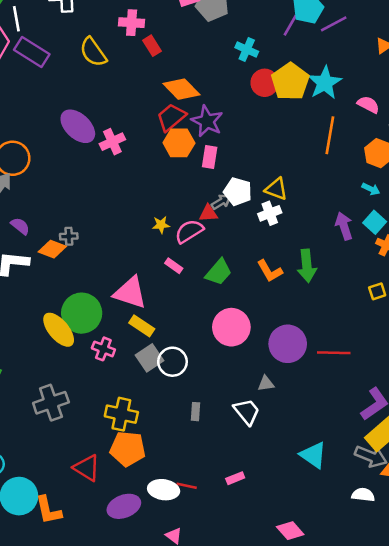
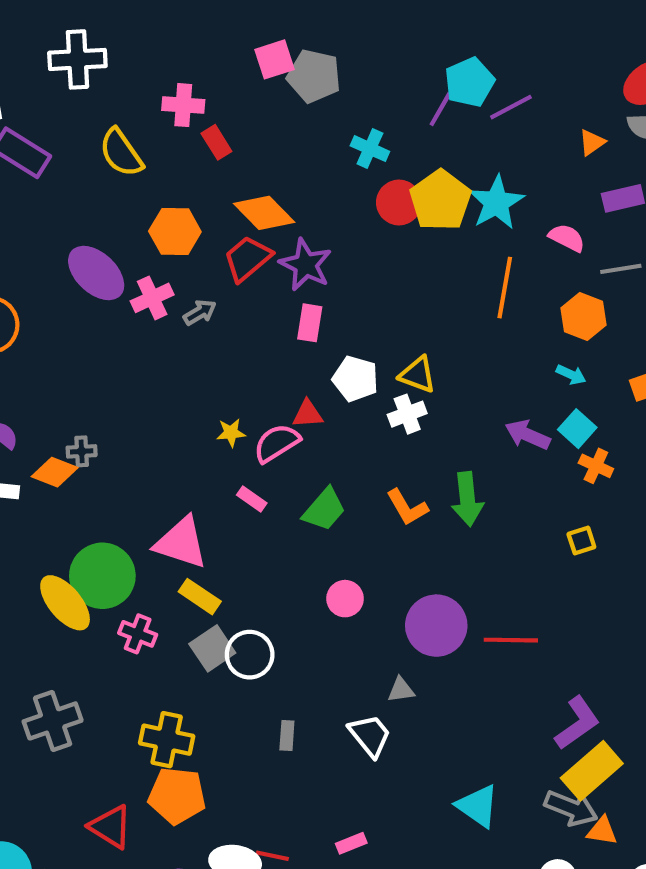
orange hexagon: (179, 143) -> (175, 232), moved
gray arrow: (221, 202) -> (200, 312), moved
purple arrow: (344, 226) -> (528, 435), turned -48
pink circle: (231, 327) -> (345, 599), size x0.6

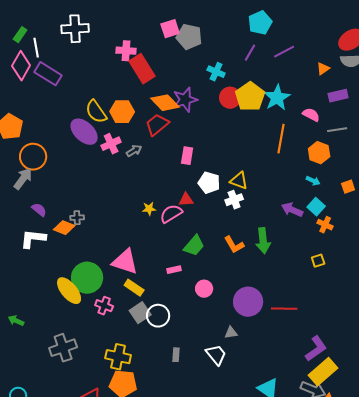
cyan pentagon: (469, 82) -> (260, 23), moved
red rectangle: (216, 142) -> (142, 69), size x1.8
yellow semicircle: (121, 153) -> (96, 112), moved
purple star: (306, 265) -> (185, 100), moved, turned 30
pink rectangle: (252, 499) -> (174, 270), moved, turned -48

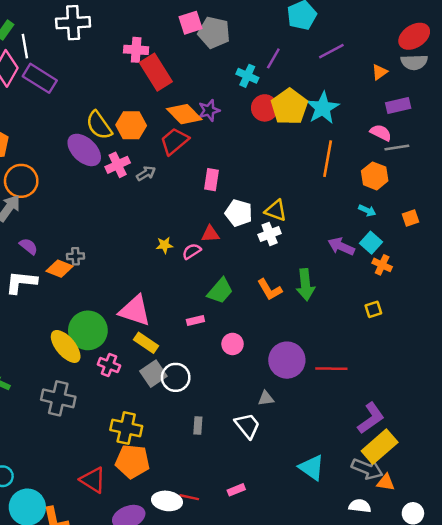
purple line: (250, 53) -> (273, 58), moved
purple star: (185, 100) -> (209, 110), size x0.7
pink semicircle: (311, 115) -> (381, 133), moved
pink semicircle: (171, 214) -> (192, 251), size x0.7
gray cross: (63, 348) -> (58, 398), moved, turned 32

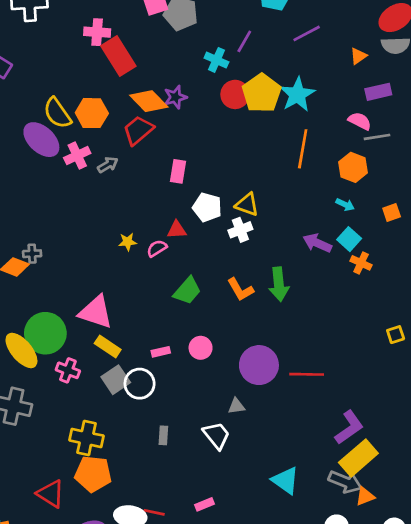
yellow square: (373, 309) -> (396, 335), moved
pink rectangle: (195, 321) -> (161, 352), moved
orange triangle: (386, 482) -> (365, 496), turned -30

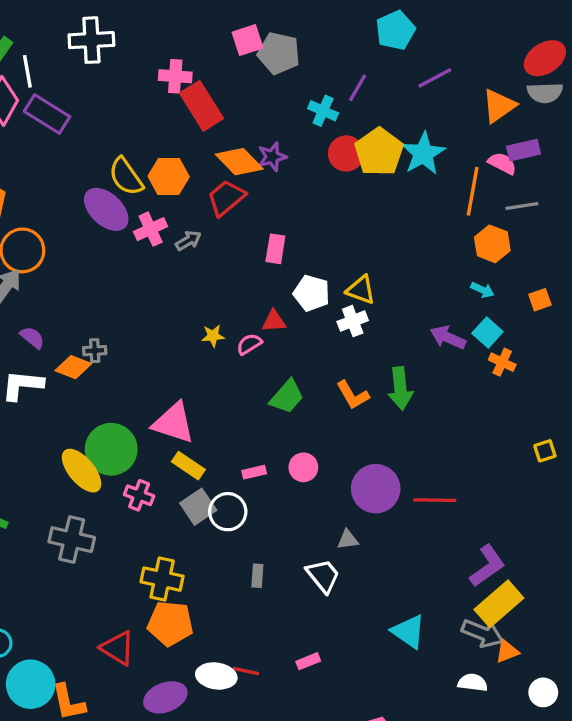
orange triangle: (358, 56) -> (499, 106), size x1.6
pink semicircle: (360, 121) -> (502, 163), moved
orange line: (303, 149) -> (473, 191), moved

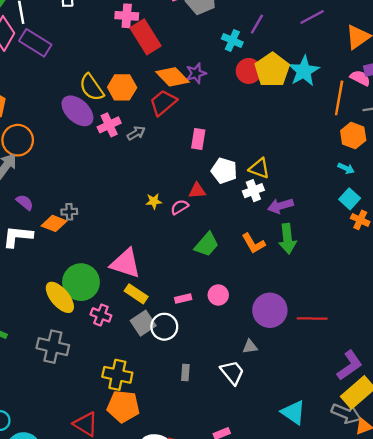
purple arrow: (448, 337) -> (280, 206), moved, turned -40

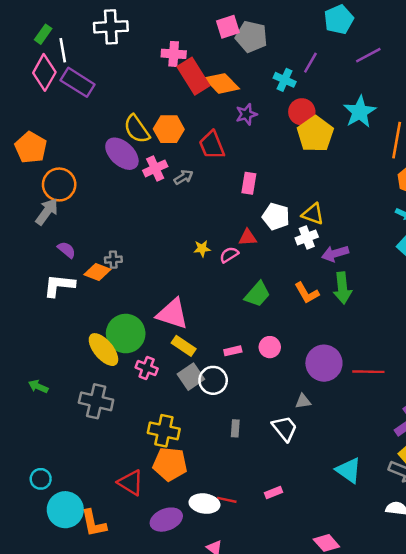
yellow pentagon: (272, 70) -> (315, 134), moved
orange diamond: (172, 77) -> (222, 83), moved
red trapezoid: (163, 103) -> (212, 145), turned -72

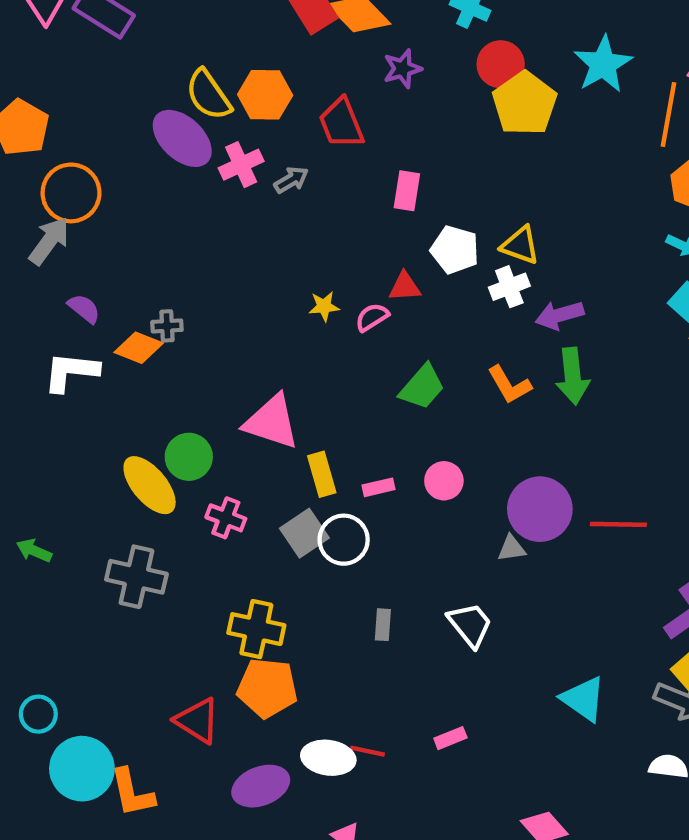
green circle: (126, 334) -> (189, 457), size x0.7
yellow rectangle: (184, 346) -> (322, 474), moved, turned 40
gray triangle: (303, 401) -> (512, 548), moved

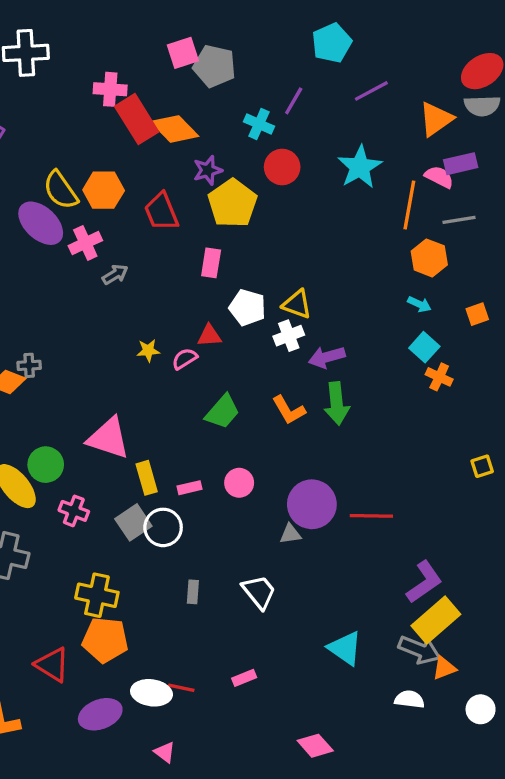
yellow pentagon: (525, 104) -> (233, 203), moved
gray arrow: (291, 180) -> (115, 274), moved

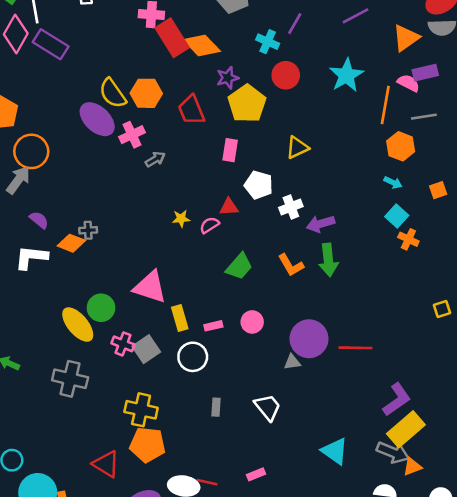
yellow triangle: (297, 304) -> (297, 148), moved, turned -45
gray square: (133, 522) -> (146, 349), moved

